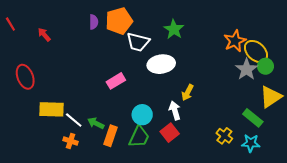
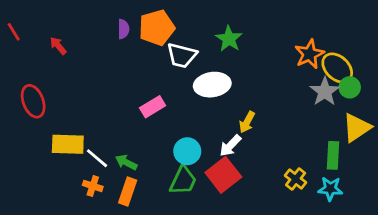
white arrow: (175, 110) -> (230, 146), turned -120
green rectangle: (253, 118) -> (333, 155), turned 54
red square: (170, 133) -> (223, 175), size x1.4
orange rectangle: (111, 136) -> (128, 192), moved

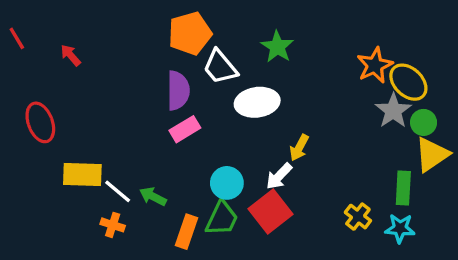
purple semicircle: (123, 29) -> (178, 91), moved, size x1.6
white trapezoid: (182, 55) -> (220, 67), turned 36
green circle: (350, 87) -> (424, 122), moved
orange rectangle: (128, 192) -> (187, 232), moved

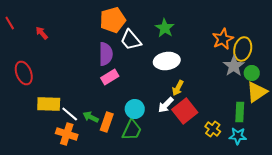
yellow ellipse: (408, 82) -> (243, 49), turned 60
white ellipse: (257, 102) -> (167, 61), moved
red square: (271, 212) -> (185, 111), moved
orange cross: (113, 225) -> (67, 134), size x1.5
orange rectangle: (187, 232) -> (107, 122), moved

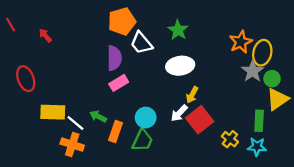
green arrow: (91, 117) -> (98, 116), moved

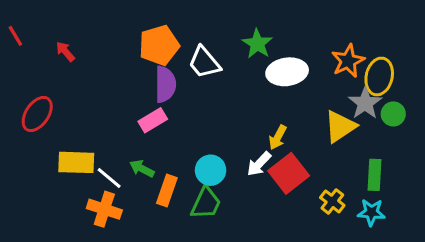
orange pentagon: (122, 21) -> (159, 45), moved
white ellipse: (180, 66) -> (287, 72), moved
red ellipse: (26, 79) -> (37, 114), turned 55
pink rectangle: (119, 83) -> (153, 120), moved
yellow triangle: (277, 99) -> (340, 126), moved

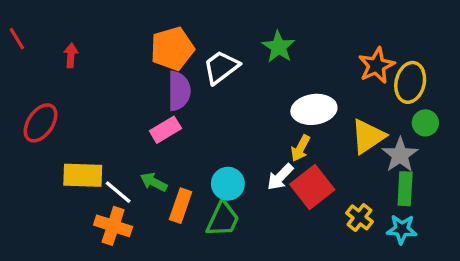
red arrow: (65, 52) -> (71, 55), turned 45
white trapezoid: (204, 62) -> (221, 67), turned 93
white ellipse: (287, 72) -> (314, 109), moved
gray star: (365, 103) -> (400, 155), moved

